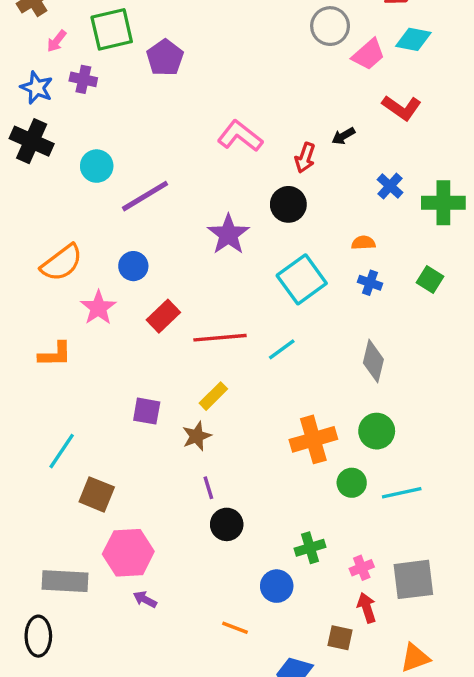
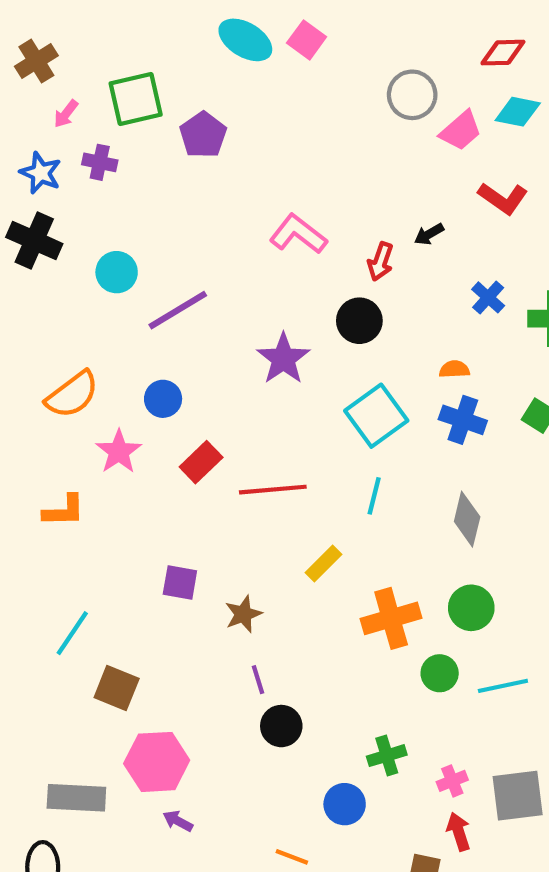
blue cross: (370, 283) -> (463, 420), size x1.5
cyan line: (282, 349) -> (374, 496), moved, turned -40
yellow rectangle: (213, 396) -> (323, 563), moved

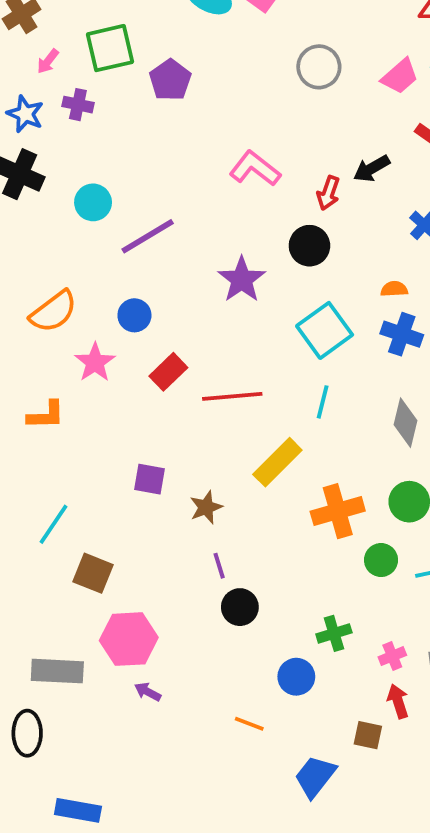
gray circle: (412, 95) -> (319, 67), moved
black arrow: (429, 234) -> (372, 169), size x1.4
yellow rectangle: (323, 563) -> (277, 462), size x1.5

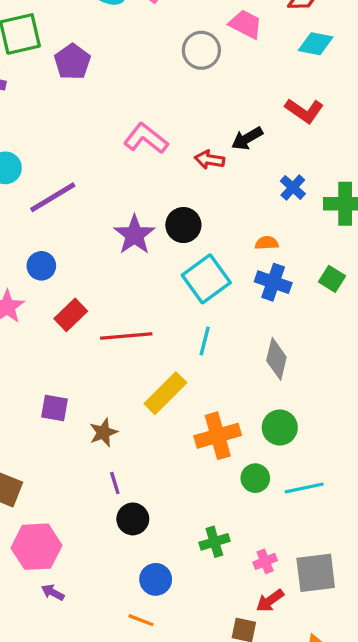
pink trapezoid: (400, 76) -> (245, 24), moved, turned -112
red arrow: (328, 193) -> (210, 160), turned 80
black circle: (309, 246) -> (183, 225), moved
blue circle: (296, 677) -> (156, 579), moved
red arrow: (398, 701) -> (270, 601), turned -108

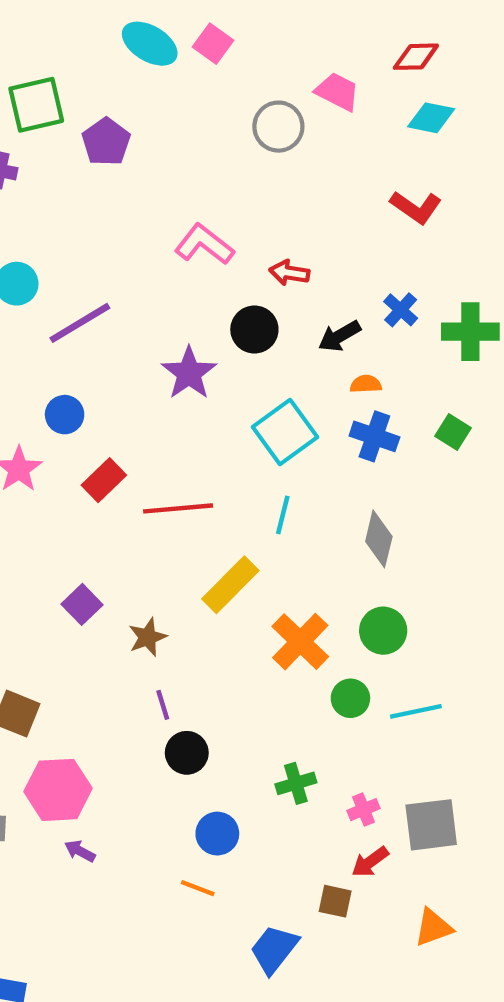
black arrow: (247, 138) -> (340, 336), moved
black circle: (183, 225) -> (254, 329), moved
purple square: (54, 408) -> (82, 604), turned 36
orange cross: (218, 436) -> (300, 642), turned -30

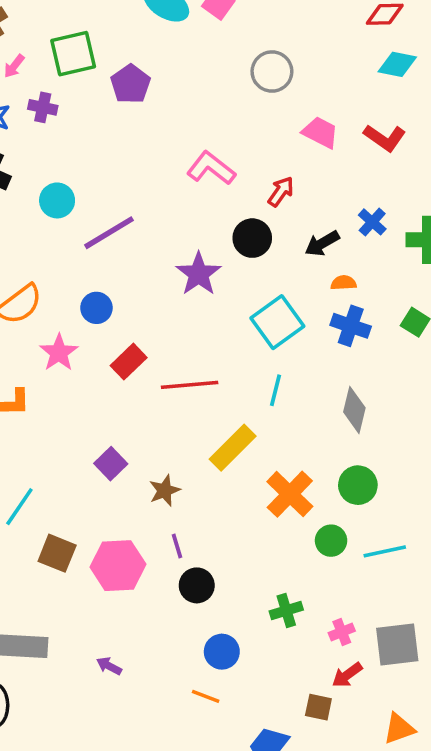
pink trapezoid: (337, 92) -> (320, 132), moved
red arrow: (289, 273) -> (281, 192), turned 116
pink hexagon: (58, 790) -> (118, 566), moved

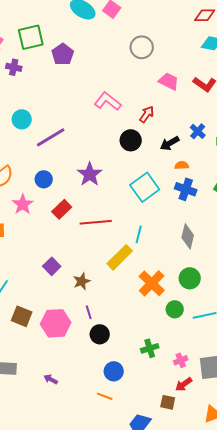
purple star: (199, 274) -> (90, 174), moved
cyan line: (276, 390) -> (139, 234), moved

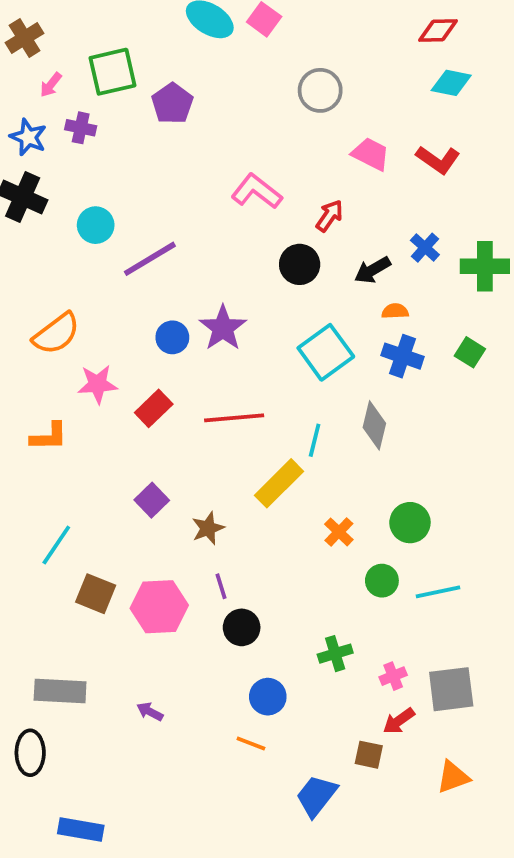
blue circle: (44, 179) -> (172, 337), moved
pink star: (23, 204) -> (98, 384), turned 30
red rectangle: (62, 209) -> (154, 408), moved
gray diamond: (188, 236) -> (374, 425), moved
orange cross: (152, 283) -> (339, 532), size x0.6

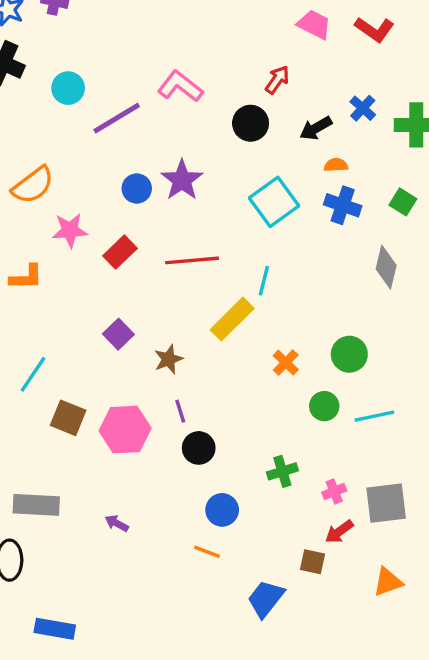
pink L-shape: (257, 191) -> (180, 86), moved
gray diamond: (374, 425) -> (386, 267), moved

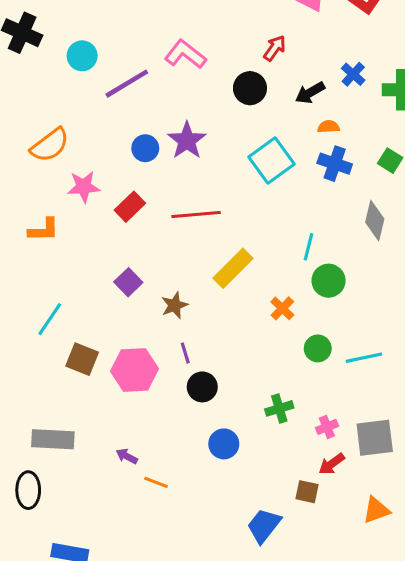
cyan line: (264, 281) -> (308, 247), moved
green circle: (349, 354) -> (329, 281), moved
orange line: (207, 552) -> (156, 482), moved

